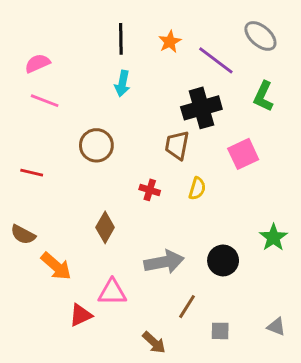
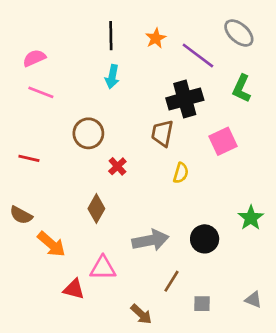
red cross: (150, 190) -> (117, 166), moved, turned 30
red triangle: (81, 315) -> (74, 289), turned 40

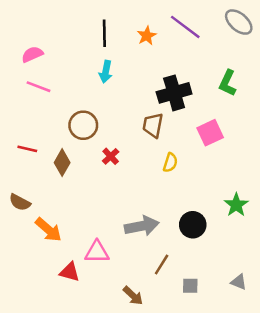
gray ellipse: (239, 33) -> (239, 22), moved
purple line: (198, 55) -> (185, 27), moved
brown diamond: (96, 209) -> (62, 163), moved

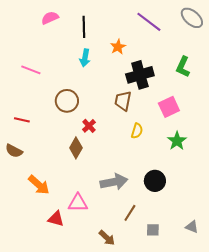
orange star: (147, 36) -> (118, 47), moved
pink semicircle: (32, 54) -> (50, 18), moved
brown diamond: (62, 163) -> (76, 148), moved
brown semicircle: (20, 202) -> (14, 151), moved
green star: (236, 205) -> (177, 141), moved

